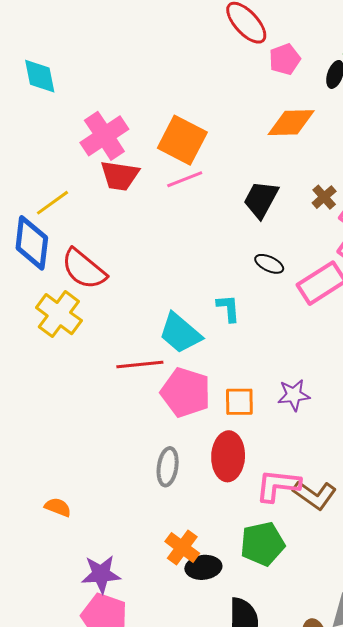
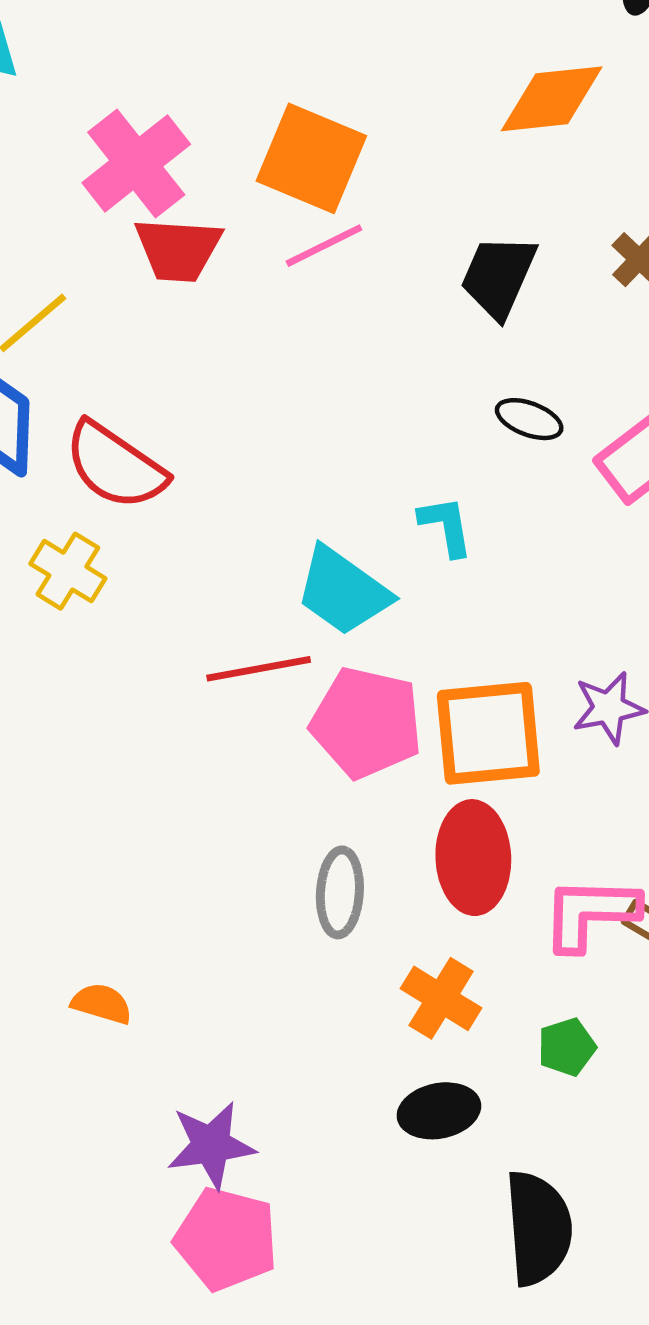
yellow cross: (59, 314) -> (68, 571), size x0.7
orange square: (239, 402) -> (488, 733), size x1.6
green pentagon: (262, 544) -> (567, 1047), size x0.6
orange cross: (182, 547) -> (441, 998), moved

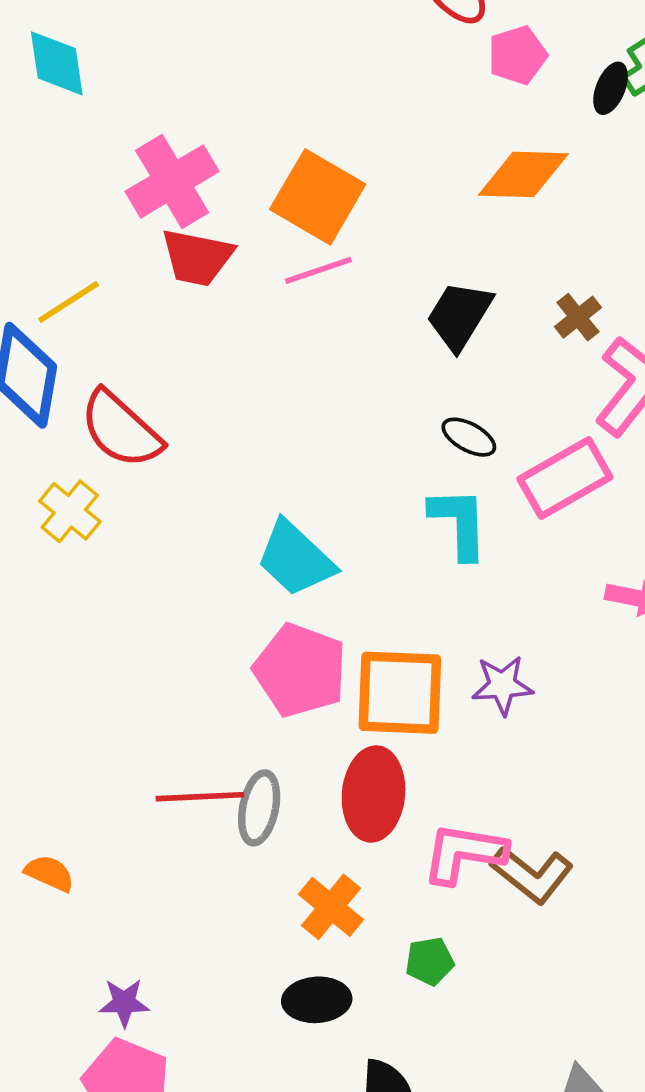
cyan L-shape: (446, 526) -> (459, 523), moved, size x1.4
red line: (259, 669) -> (200, 797), moved
purple star: (211, 1145) -> (124, 1003), size x0.7

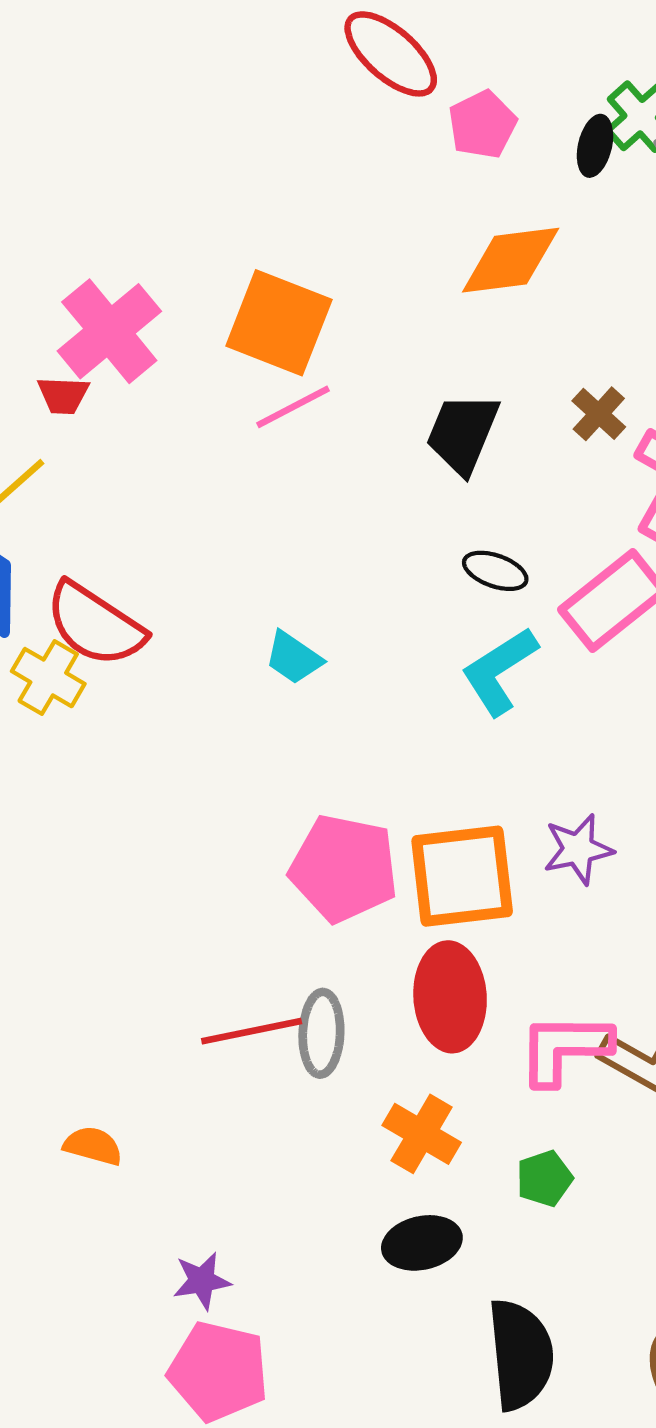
red trapezoid: (197, 257) -> (63, 395), moved, size x0.6
yellow cross: (70, 511) -> (48, 678), moved
cyan L-shape: (459, 523) -> (499, 671), turned -112
cyan trapezoid: (295, 559) -> (293, 658), moved, size x0.6

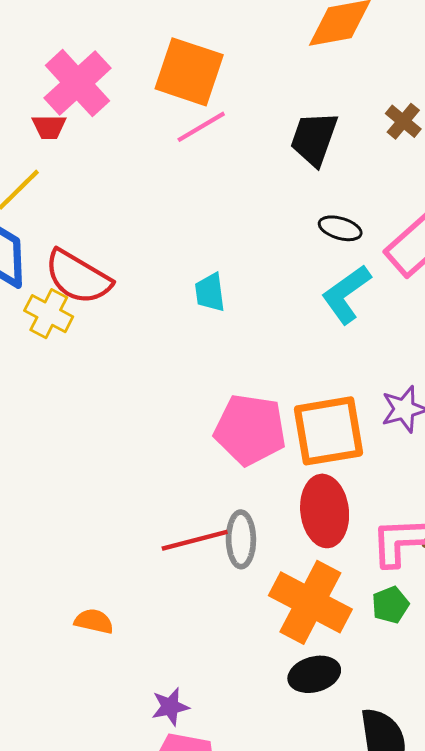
cyan trapezoid: (293, 658) -> (210, 292), turned 51
orange cross: (422, 1134) -> (310, 602), size x1.6
green pentagon: (544, 1179) -> (390, 605), moved

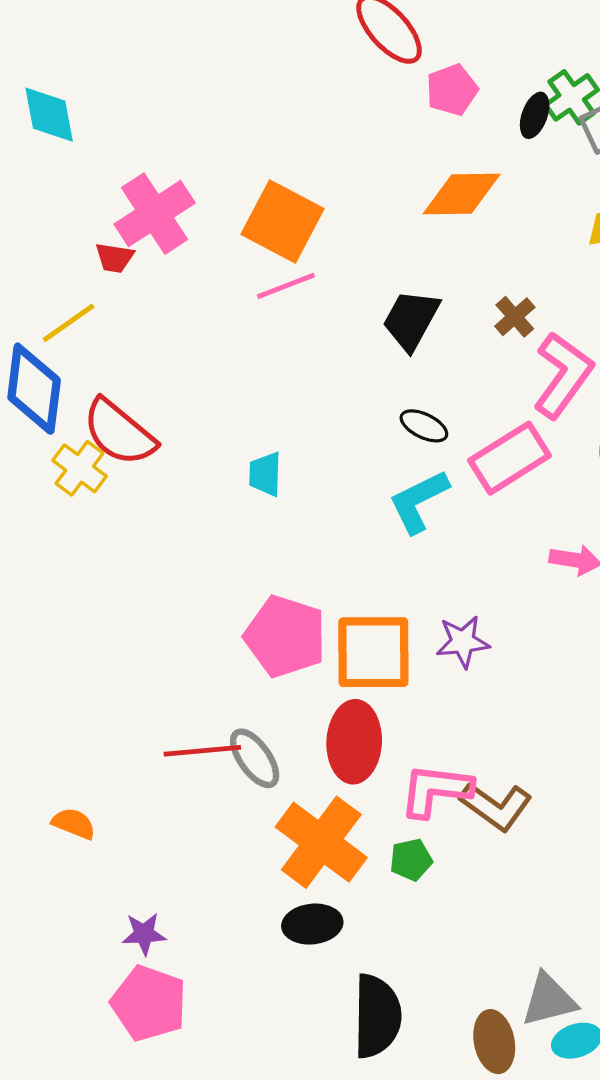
gray ellipse: (241, 539) -> (255, 758), turned -44

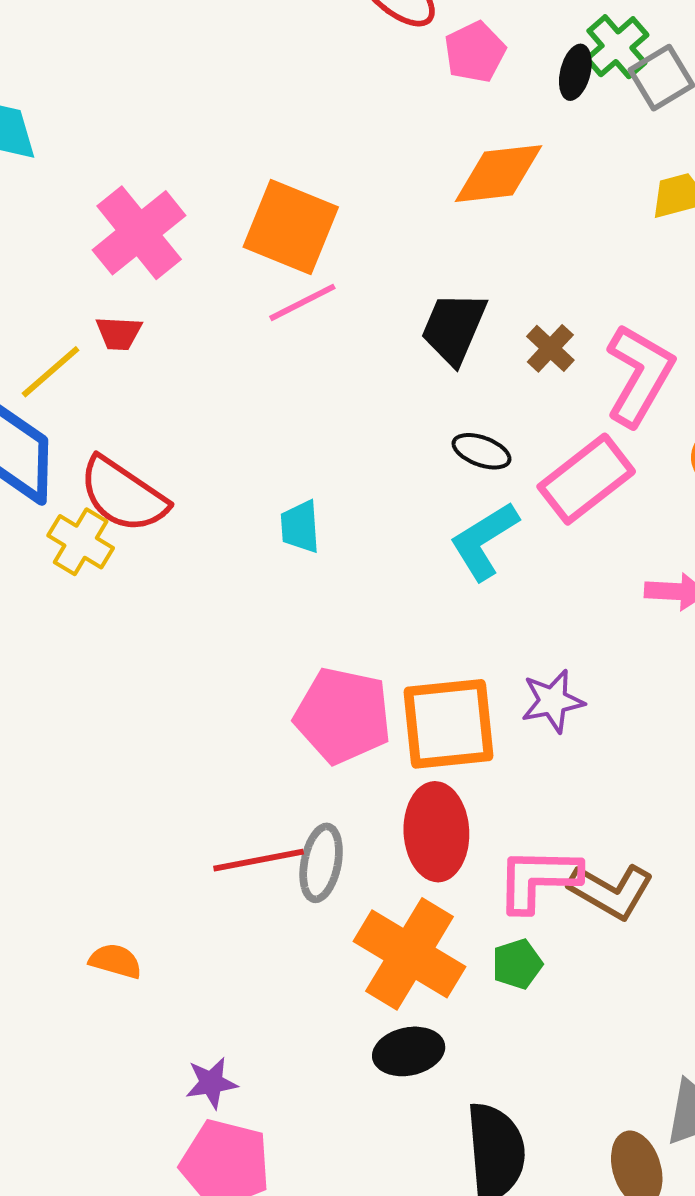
red trapezoid: (115, 258) -> (119, 333), moved
brown cross: (515, 317) -> (550, 348), moved
gray ellipse: (255, 758) -> (321, 863), turned 52

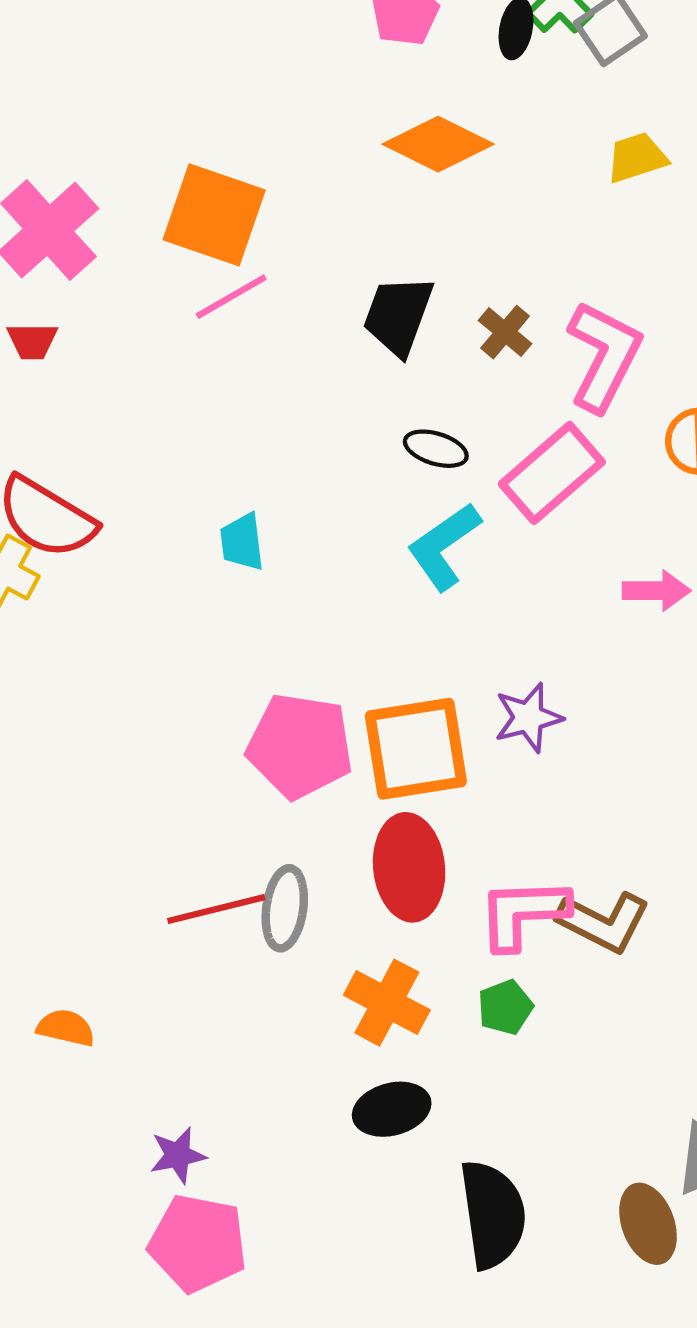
orange diamond: (499, 174) -> (438, 144), turned 36
orange cross: (409, 954) -> (387, 1003), size x0.7

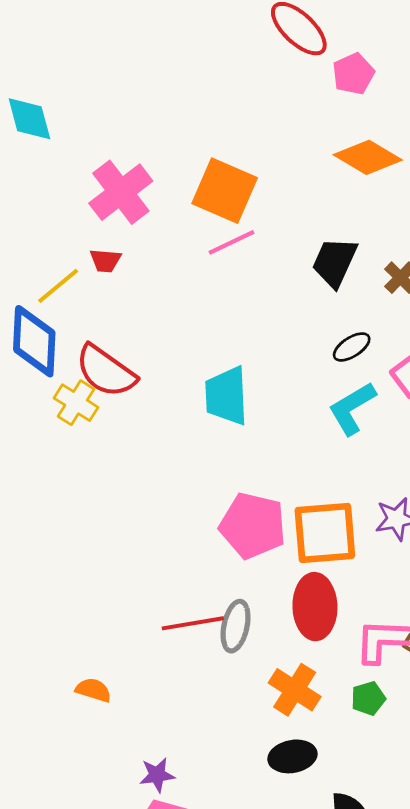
black ellipse: (436, 449) -> (352, 347), turned -54
cyan trapezoid: (242, 542) -> (226, 396), size x1.6

